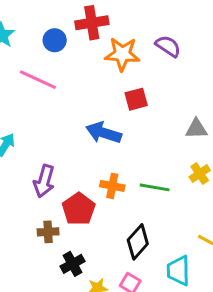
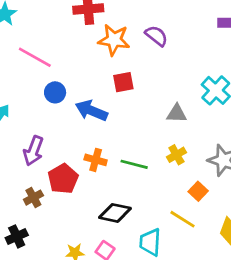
blue circle: (55, 40) -> (55, 92), moved
brown cross: (48, 232) -> (33, 198), turned -30
black diamond: (138, 242) -> (115, 213), turned 56
black cross: (73, 264) -> (17, 236), moved

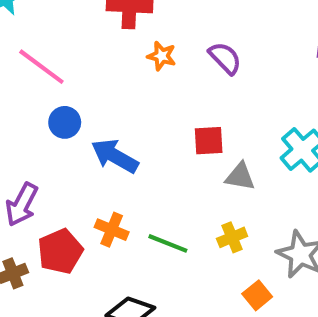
orange star: (114, 40) -> (162, 56), size x0.6
red square: (123, 82) -> (209, 141), moved

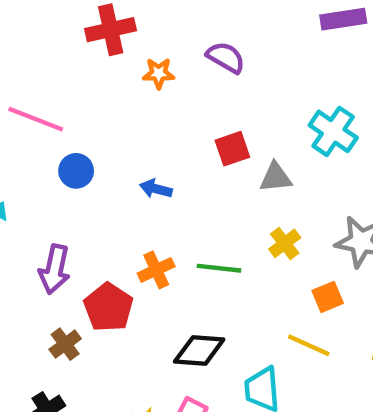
blue arrow: (115, 156) -> (156, 189), moved, size x0.6
orange cross: (112, 230) -> (156, 270), turned -32
orange square: (257, 295) -> (328, 297), turned 32

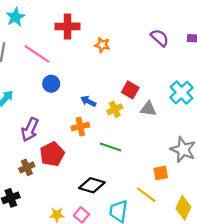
red cross: (111, 30) -> (67, 26), moved
purple semicircle: (226, 57) -> (160, 38), moved
red square: (232, 149) -> (130, 90), turned 36
yellow cross: (285, 243) -> (115, 109), moved
orange cross: (156, 270) -> (80, 127), moved

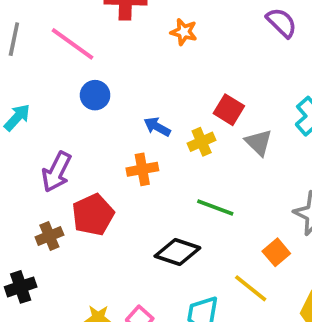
gray triangle: (148, 109) -> (259, 143), turned 36
green line: (111, 147) -> (215, 207), moved
orange square: (161, 173) -> (276, 252), turned -32
black diamond: (92, 185) -> (177, 252), moved

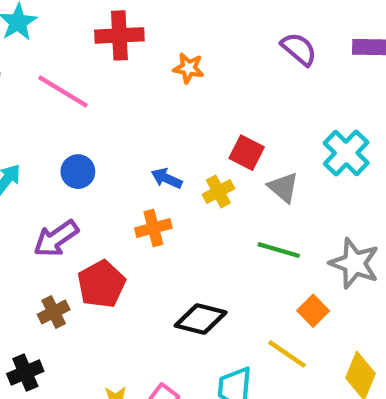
blue circle: (95, 95) -> (78, 172), moved
purple arrow: (57, 172) -> (56, 239), turned 33
green line: (215, 207) -> (279, 250), moved

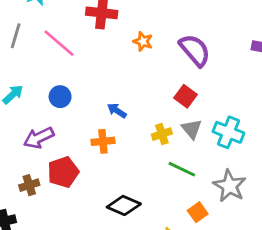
purple semicircle: (299, 49) -> (195, 50), moved, size x1.4
red square: (247, 153) -> (186, 96), moved
cyan cross: (346, 153) -> (228, 132), moved, turned -32
yellow cross: (218, 192) -> (162, 134), moved

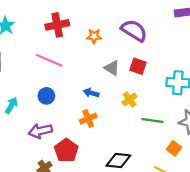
pink line: (59, 43) -> (49, 60), moved
gray triangle: (192, 129) -> (112, 68), moved
purple arrow: (39, 138) -> (40, 131), turned 30

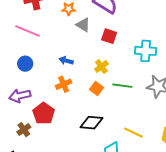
gray triangle: (112, 68) -> (83, 25), moved
orange square: (174, 148) -> (97, 88), moved

